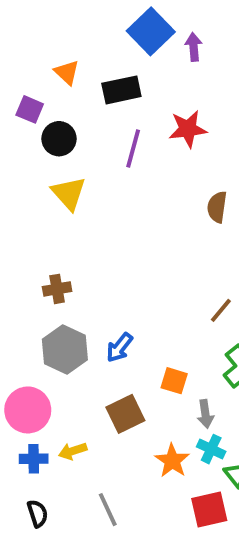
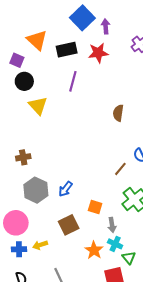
orange triangle: (67, 72) -> (37, 40), size x1.5
red star: (188, 129) -> (98, 53), moved
black circle: (59, 139) -> (24, 81), moved
brown cross: (57, 289) -> (23, 157), moved

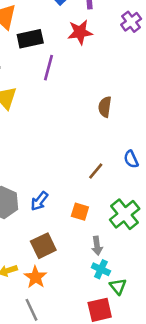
black rectangle: (67, 50) -> (30, 39), moved
brown line: (120, 169) -> (96, 171), moved
orange square: (95, 207) -> (80, 212), moved
orange star: (94, 250) -> (35, 277), moved

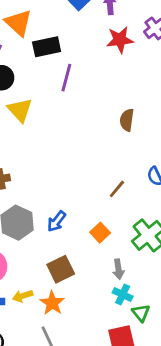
red star: (80, 32) -> (120, 40), moved
orange square: (80, 212) -> (100, 233), turned 30

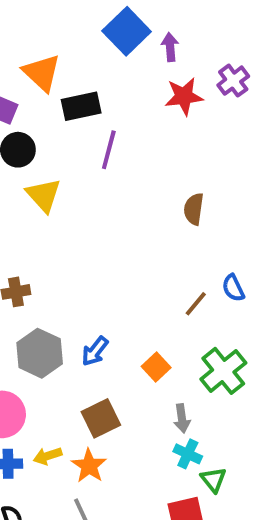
brown line: (117, 189) -> (196, 304), moved

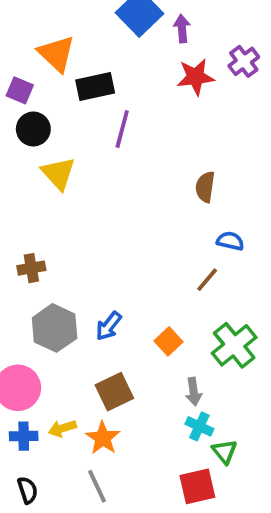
blue semicircle: (233, 288) -> (230, 241), moved, turned 128

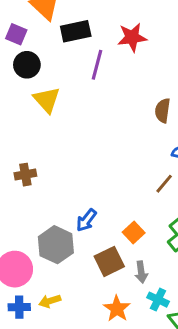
red star: (196, 77) -> (132, 37), moved
gray hexagon: (55, 328) -> (56, 245), moved
brown square: (114, 392) -> (109, 261), moved
gray arrow: (194, 392) -> (141, 272), moved
orange star: (103, 438) -> (117, 309), moved

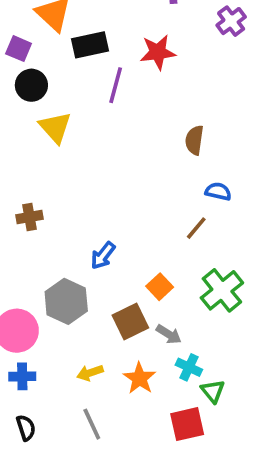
blue arrow: (86, 220) -> (103, 256), moved
gray arrow: (141, 272) -> (169, 334), turned -50
yellow arrow: (50, 301) -> (90, 373), moved

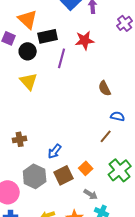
black circle: (31, 85) -> (28, 51), moved
brown semicircle: (194, 140) -> (105, 88), turned -35
brown cross: (30, 217) -> (20, 139), moved
brown square: (130, 321) -> (64, 175), moved

